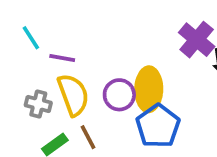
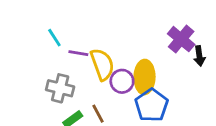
yellow semicircle: (73, 95) -> (102, 64), moved
gray cross: (38, 104) -> (60, 88), size x1.4

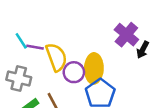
cyan line: (54, 38) -> (21, 41), moved
black arrow: (199, 56) -> (143, 50), turned 36

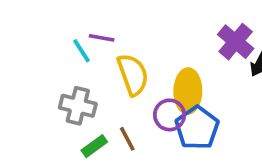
purple line: (35, 47) -> (102, 38), moved
purple circle: (74, 72) -> (170, 115), moved

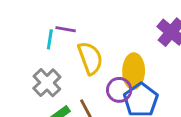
cyan line: (81, 51) -> (50, 39), turned 42
gray cross: (78, 106) -> (47, 83), turned 32

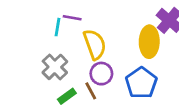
yellow ellipse: (134, 71) -> (149, 42), moved
purple circle: (119, 90) -> (101, 74), moved

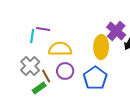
yellow semicircle: (95, 44) -> (60, 49), turned -70
brown line: (91, 91) -> (46, 76), moved

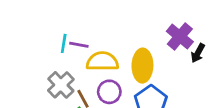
purple line: (43, 29) -> (79, 45), moved
yellow ellipse: (101, 47) -> (142, 66), moved

